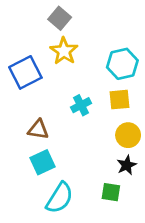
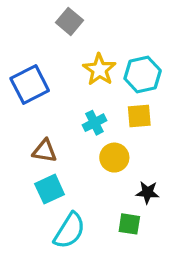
yellow star: (64, 51) -> (99, 70), moved
yellow circle: (128, 135) -> (114, 158), moved
black star: (127, 165) -> (148, 192), turned 30

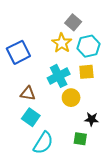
gray square: (70, 21) -> (73, 22), moved
cyan cross: (94, 123) -> (59, 76), size x1.5
cyan square: (50, 189) -> (31, 117), turned -30

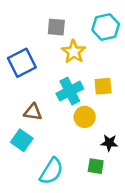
gray square: (73, 22) -> (56, 27), moved, turned -35
cyan hexagon: (89, 46) -> (106, 27), moved
cyan square: (31, 117) -> (22, 140), moved

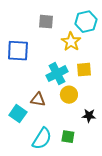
yellow star: (74, 52) -> (71, 42), moved
blue square: (22, 63) -> (18, 51), turned 30
brown triangle: (33, 112) -> (38, 100), moved
green square: (96, 166) -> (68, 137), moved

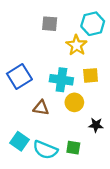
blue square: (18, 51) -> (19, 77), moved, turned -35
cyan cross: (57, 74) -> (61, 80), turned 35
cyan square: (18, 114) -> (19, 141), moved
cyan semicircle: (42, 139) -> (45, 150), turned 80

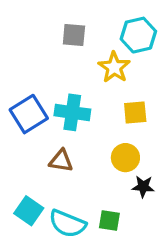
cyan cross: (61, 80) -> (72, 112), moved
yellow circle: (74, 102) -> (125, 158), moved

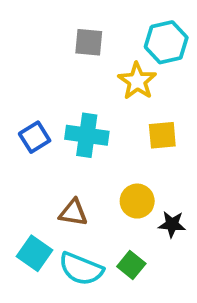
blue square: (29, 114) -> (35, 137), size x0.7
yellow circle: (125, 158) -> (137, 201), moved
brown triangle: (61, 161) -> (73, 213), moved
green square: (109, 220) -> (131, 265), turned 30

